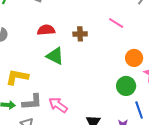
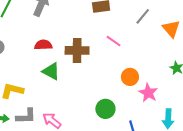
brown cross: (80, 34) -> (77, 50), size x1.6
green circle: (126, 86) -> (105, 109), moved

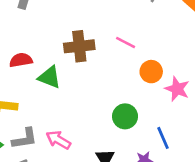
pink line: (114, 41) -> (126, 43), moved
red semicircle: (43, 45) -> (21, 60), moved

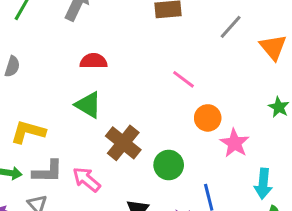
brown cross: (79, 46) -> (123, 143), moved, turned 36
red semicircle: (21, 60) -> (93, 61), moved

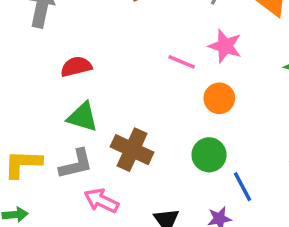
pink star: (235, 143) -> (225, 46), moved
green circle: (169, 165) -> (209, 155), moved
gray L-shape: (48, 172) -> (76, 164), moved

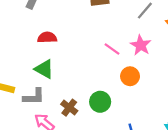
brown cross: (132, 150) -> (69, 108), moved, size x0.7
green circle: (209, 155) -> (100, 102), moved

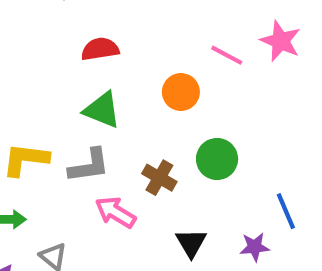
orange circle: (130, 76) -> (181, 92), moved

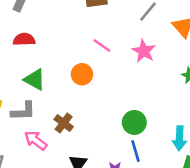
red semicircle: (100, 49) -> (24, 39), moved
pink line: (227, 55) -> (102, 45), moved
green circle: (217, 159) -> (134, 122), moved

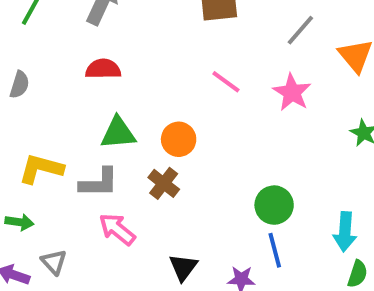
orange circle: (82, 74) -> (179, 139), moved
green triangle: (35, 80) -> (118, 133), turned -35
brown cross: (64, 123) -> (164, 183), moved

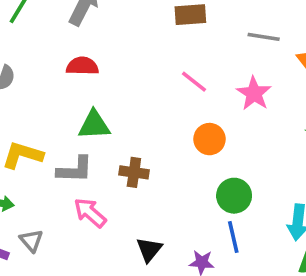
gray line: (300, 30) -> (264, 37), turned 56
orange circle: (179, 139) -> (210, 139), moved
brown cross: (164, 183) -> (134, 172), turned -32

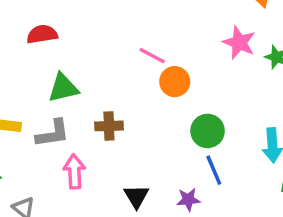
pink line: (194, 82) -> (152, 56), moved
pink star: (254, 93) -> (239, 43), moved
pink arrow: (90, 213) -> (74, 172), turned 56

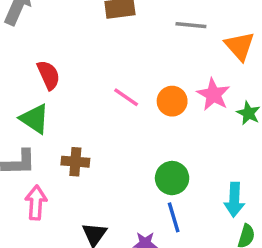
red semicircle: (42, 34) -> (49, 75), moved, turned 68
orange circle: (175, 82) -> (172, 101), moved
green triangle: (63, 88) -> (35, 119), turned 40

